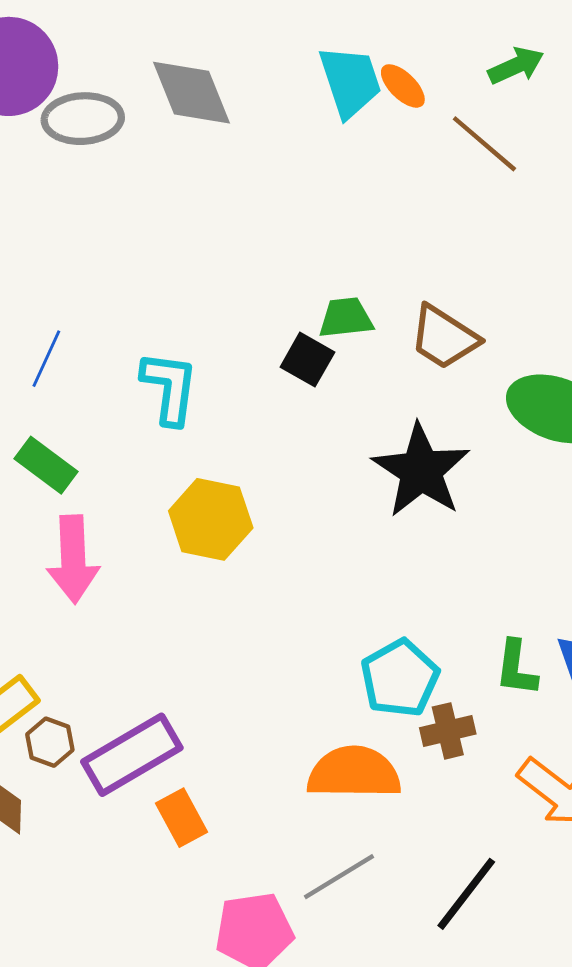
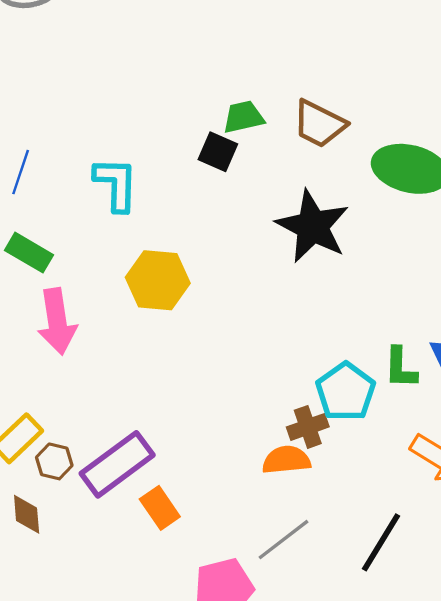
cyan pentagon: (400, 678) -> (346, 392), moved
brown cross: (448, 731) -> (308, 427), moved
orange semicircle: (354, 773) -> (286, 460), size x0.7

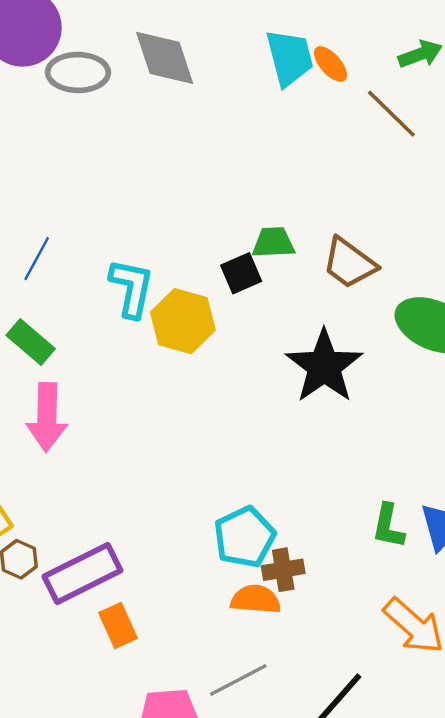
black square: (218, 152) -> (241, 273), turned 33
yellow hexagon: (158, 280) -> (183, 321), moved
cyan pentagon: (346, 392) -> (244, 537), moved

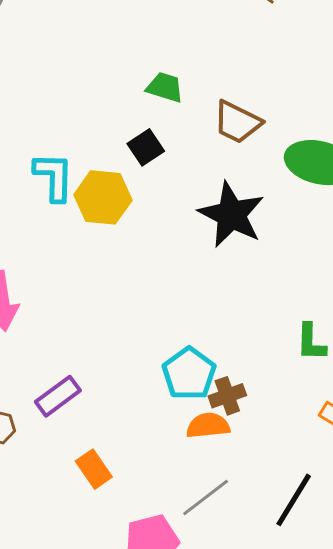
green trapezoid: (273, 243) -> (165, 87), moved, turned 30
purple rectangle: (82, 573) -> (58, 396), moved, size x0.7

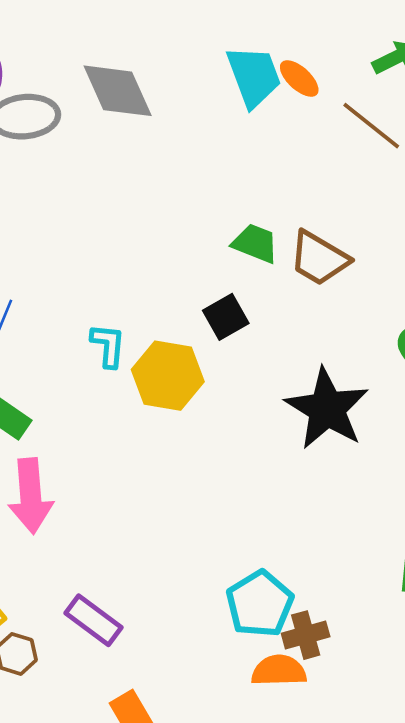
brown trapezoid: (237, 122) -> (319, 258), moved
cyan L-shape: (54, 177) -> (108, 345), size x0.7
purple rectangle: (58, 396) -> (93, 620), turned 69

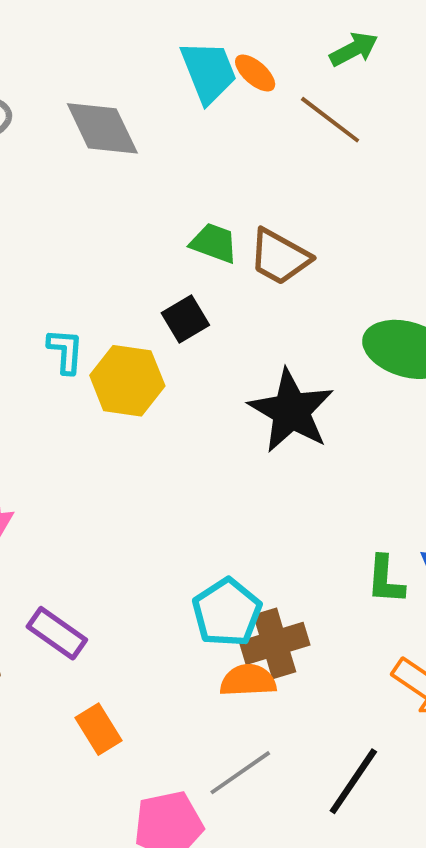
gray diamond: (118, 91) -> (102, 128), moved
brown cross: (306, 635) -> (275, 643), size x1.4

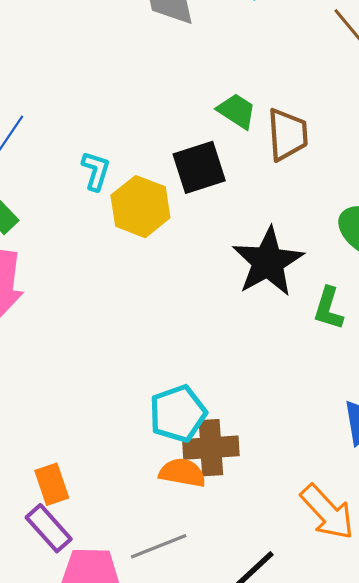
brown trapezoid: (280, 257) -> (287, 135), turned -136
black square: (185, 319) -> (199, 167), size x1.4
green L-shape: (385, 580) -> (328, 308), moved
purple rectangle: (57, 633) -> (49, 528), moved

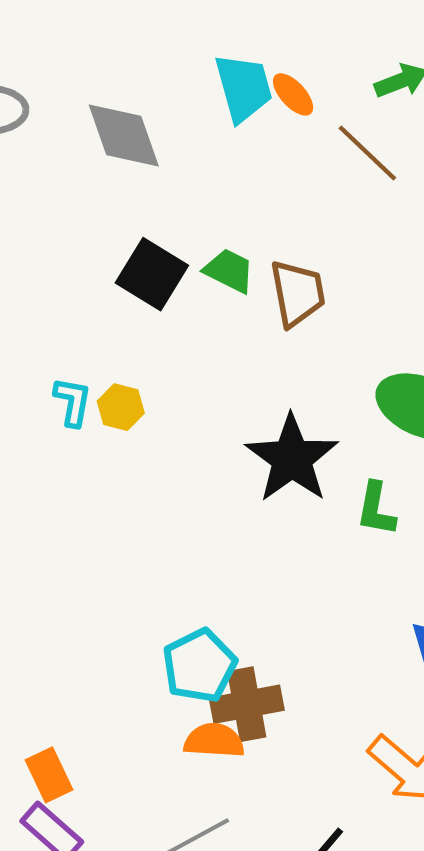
black square: (199, 167) -> (152, 274), moved, turned -34
cyan L-shape: (96, 171) -> (73, 402), moved
yellow hexagon: (140, 207) -> (121, 407), size x0.6

